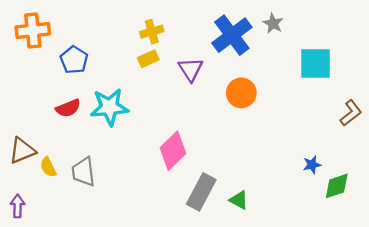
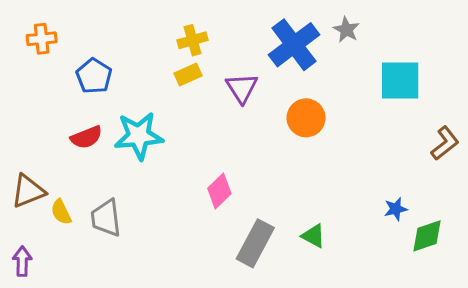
orange cross: (33, 30) -> (42, 39), size x0.7
pink diamond: (173, 151) -> (219, 191), size x0.7
green triangle: (239, 200) -> (313, 236), moved

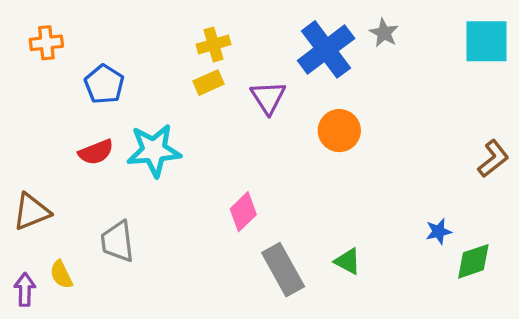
cyan square: (400, 81) -> (487, 41), moved
yellow semicircle: (61, 212) -> (61, 275), moved
gray rectangle: (255, 243) -> (283, 270), turned -57

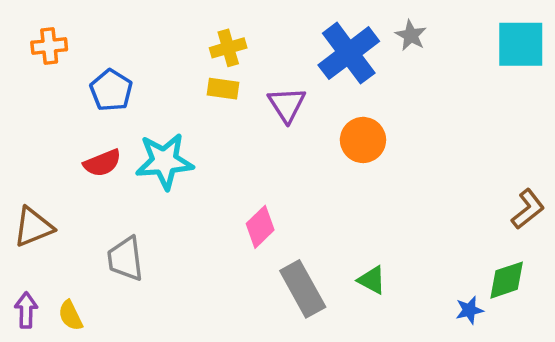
yellow rectangle: (209, 83) -> (223, 89), turned 32
brown L-shape: (493, 159) -> (528, 209), moved
blue star: (439, 231) -> (469, 310), moved
yellow semicircle: (61, 275) -> (70, 315), moved

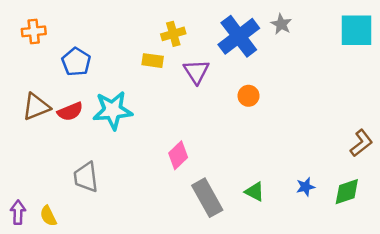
yellow cross: (228, 48) -> (173, 34), moved
orange circle: (363, 140) -> (249, 96), size x0.7
brown triangle: (33, 227) -> (36, 107), moved
blue star: (469, 310) -> (306, 187), moved

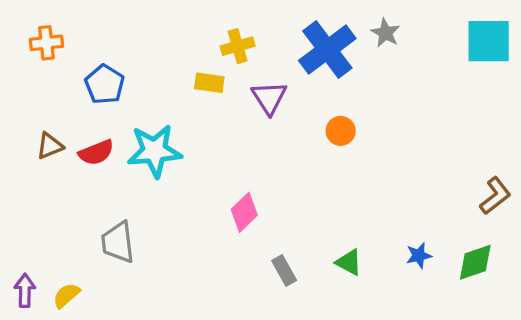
brown triangle: (36, 107) -> (50, 146), size x0.7
gray rectangle: (207, 198) -> (284, 271), size x0.6
yellow semicircle: (48, 216) -> (66, 295), turned 75

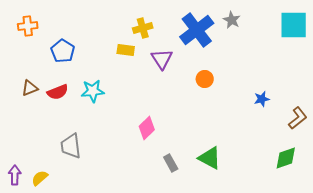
cyan star: (154, 151) -> (93, 91), size x0.7
blue star: (419, 256) -> (262, 99), moved
green triangle: (349, 262) -> (210, 158), size x1.4

